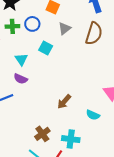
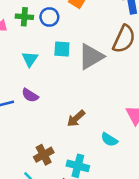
gray triangle: (65, 28) -> (91, 57), moved, size x1.6
cyan square: (46, 48) -> (62, 49), turned -32
purple semicircle: (21, 79) -> (30, 95), moved

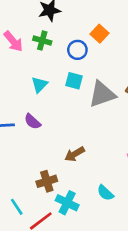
blue circle: (49, 17) -> (77, 50), moved
cyan semicircle: (109, 140) -> (105, 193), moved
brown cross: (44, 155) -> (47, 181), moved

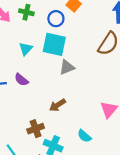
cyan square: (74, 81) -> (54, 44), size x1.6
gray triangle: (102, 94) -> (67, 67), moved, size x0.7

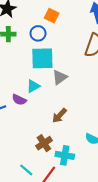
cyan triangle: (26, 49) -> (33, 86), moved, turned 32

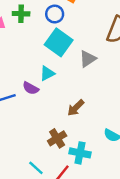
cyan square: (42, 58) -> (59, 42), turned 35
gray triangle: (60, 77) -> (88, 59), moved

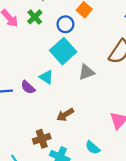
green cross: (21, 14) -> (35, 17), turned 32
cyan triangle: (47, 73) -> (46, 77), turned 48

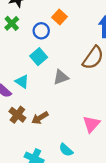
cyan square: (63, 51) -> (39, 57), size x0.7
brown cross: (42, 139) -> (17, 115), moved, turned -35

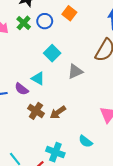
blue circle: (41, 31) -> (45, 21), moved

